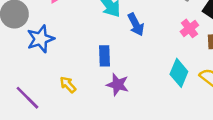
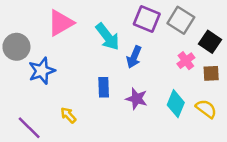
blue arrow: (136, 25) -> (134, 57), turned 50
purple star: (118, 85) -> (137, 99), moved

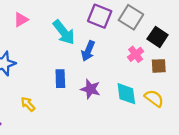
pink triangle: (61, 23) -> (21, 20), size x0.6
cyan diamond: (176, 104) -> (126, 94), turned -30

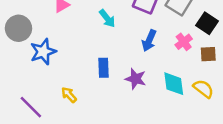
cyan arrow: (64, 32) -> (107, 18), size x0.7
blue arrow: (88, 51) -> (149, 41), moved

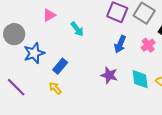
cyan arrow: (107, 18) -> (77, 29), moved
blue rectangle: (104, 68) -> (60, 66), moved, turned 42
purple line: (31, 107) -> (16, 87), moved

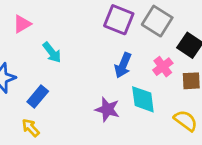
cyan arrow: (77, 29) -> (52, 52), moved
cyan diamond: (140, 79) -> (143, 99), moved

